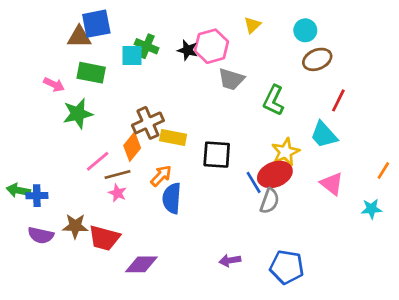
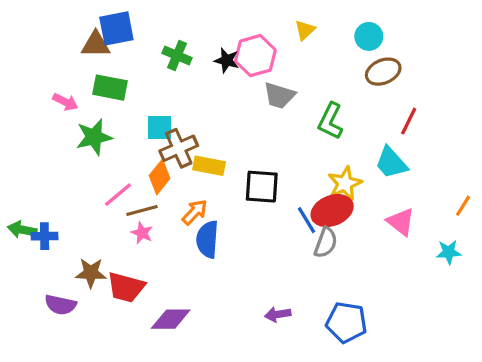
cyan square: (132, 55) -> (160, 127), moved
purple semicircle: (41, 235) -> (60, 305), moved

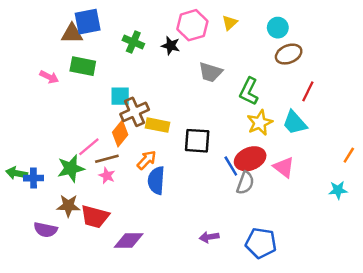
pink hexagon: (255, 56) -> (192, 25), moved
green star: (94, 137) -> (71, 168), moved
yellow star: (345, 183) -> (260, 123), moved
pink triangle: (401, 222) -> (284, 167), moved

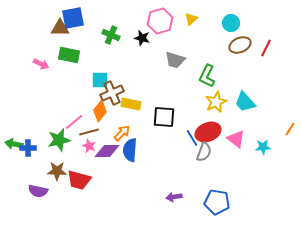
red line: (308, 91) -> (266, 48), moved
cyan star: (338, 190) -> (263, 147), moved
purple diamond: (129, 241) -> (107, 151), moved

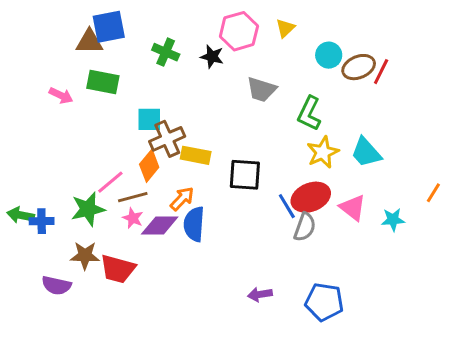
cyan circle: (231, 23) -> (329, 55), moved
red line: (266, 48) -> (381, 72), moved

